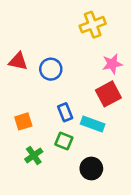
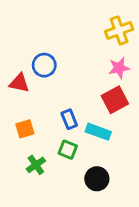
yellow cross: (93, 25) -> (119, 30), moved
red triangle: (18, 61) -> (19, 83), moved
blue circle: (51, 69) -> (44, 65), moved

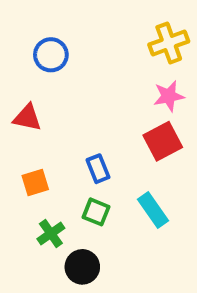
blue circle: (44, 65) -> (51, 55), moved
cyan rectangle: (98, 132) -> (153, 210), moved, turned 35
black circle: (97, 179) -> (82, 267), moved

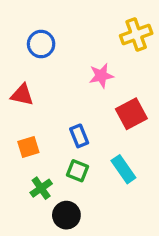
pink star: (169, 96) -> (101, 76), moved

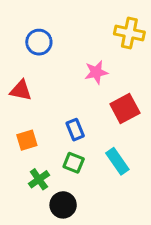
yellow cross: (136, 35) -> (129, 33), turned 32

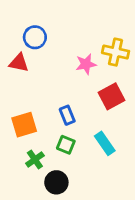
yellow cross: (129, 33) -> (116, 52), moved
red triangle: (21, 90) -> (19, 63), moved
orange square: (27, 140) -> (24, 125), size x1.4

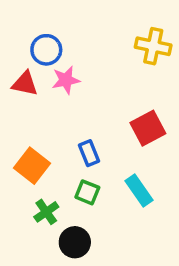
yellow cross: (116, 52) -> (153, 46), moved
pink star: (86, 64) -> (66, 80), moved
orange square: (24, 125) -> (32, 166), turned -35

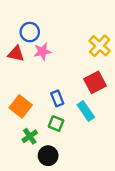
yellow cross: (153, 46) -> (100, 46), moved, turned 30
cyan rectangle: (139, 191) -> (86, 111), moved

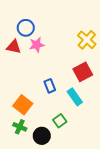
orange square: (21, 106) -> (23, 105), moved
green square: (56, 124) -> (60, 121), moved, turned 32
green cross: (30, 136) -> (20, 127), moved, turned -32

